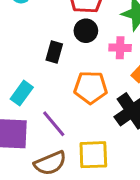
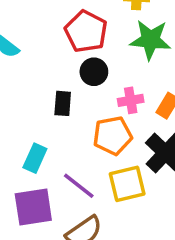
pink cross: (120, 48) -> (131, 100), moved
yellow square: (93, 155) -> (127, 184), moved

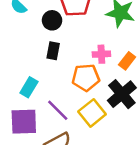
black circle: (94, 72) -> (52, 20), moved
yellow square: (127, 184) -> (92, 113), turned -32

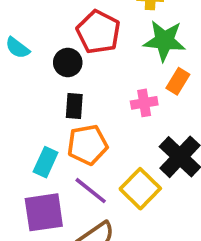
orange rectangle: (127, 61) -> (178, 81), moved
orange pentagon: (86, 78) -> (87, 145), moved

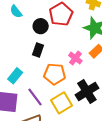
pink cross: (144, 103) -> (75, 58), turned 32
orange pentagon: (87, 145) -> (55, 74), moved

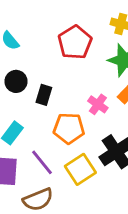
black circle: (41, 26) -> (16, 81), moved

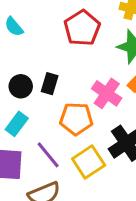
black circle: (16, 81) -> (21, 86), moved
pink cross: (98, 104) -> (107, 93), size x1.4

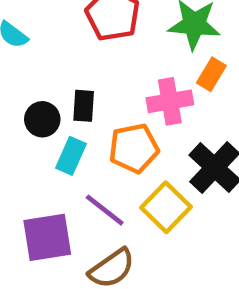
pink cross: (107, 93) -> (170, 101), turned -32
cyan rectangle: (17, 124) -> (71, 156), moved

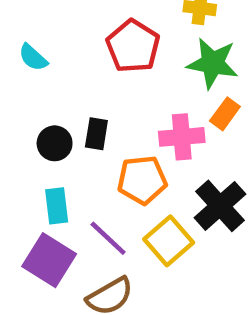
cyan rectangle: (71, 156) -> (57, 206), moved, turned -36
purple square: (47, 237) -> (49, 260), turned 36

